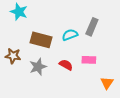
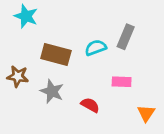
red semicircle: (66, 65) -> (90, 105), moved
gray star: (38, 67) -> (52, 91), turned -30

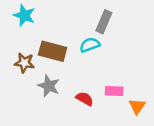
gray rectangle: (126, 37) -> (104, 22), moved
brown star: (18, 76) -> (24, 63), moved
pink rectangle: (122, 82) -> (114, 91), moved

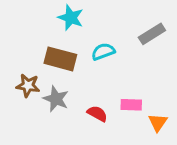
cyan star: (24, 15) -> (71, 18), moved
gray rectangle: (104, 22) -> (152, 34), moved, turned 35
brown star: (24, 63) -> (28, 86), moved

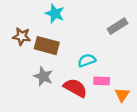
cyan semicircle: (103, 52) -> (87, 60), moved
brown star: (28, 86) -> (22, 36), moved
red semicircle: (97, 114) -> (75, 88), size x1.5

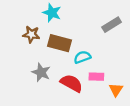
brown star: (22, 36) -> (31, 34), moved
brown rectangle: (47, 46) -> (60, 43), moved

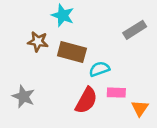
gray star: (41, 72) -> (24, 96), moved
red semicircle: (71, 83) -> (86, 100), turned 90

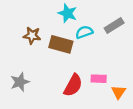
cyan star: (63, 15) -> (68, 13), moved
cyan semicircle: (99, 69) -> (84, 32), moved
gray star: (24, 96) -> (20, 82), turned 30

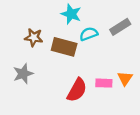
gray star: (20, 82) -> (23, 74), moved
orange triangle: (119, 92) -> (125, 78), moved

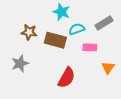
pink rectangle: (104, 83) -> (90, 47), moved

